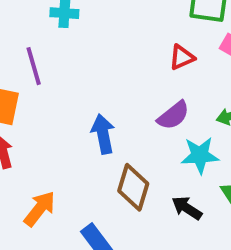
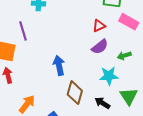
purple semicircle: (173, 115) -> (100, 47), moved

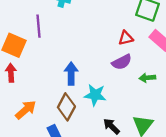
cyan star: (109, 76) -> (95, 95), moved
brown diamond: (75, 93) -> (66, 107), moved

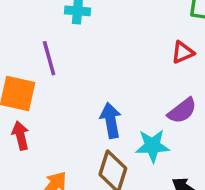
purple semicircle: (122, 62) -> (182, 111), moved

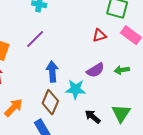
purple line: (49, 58) -> (35, 39), moved, turned 54

